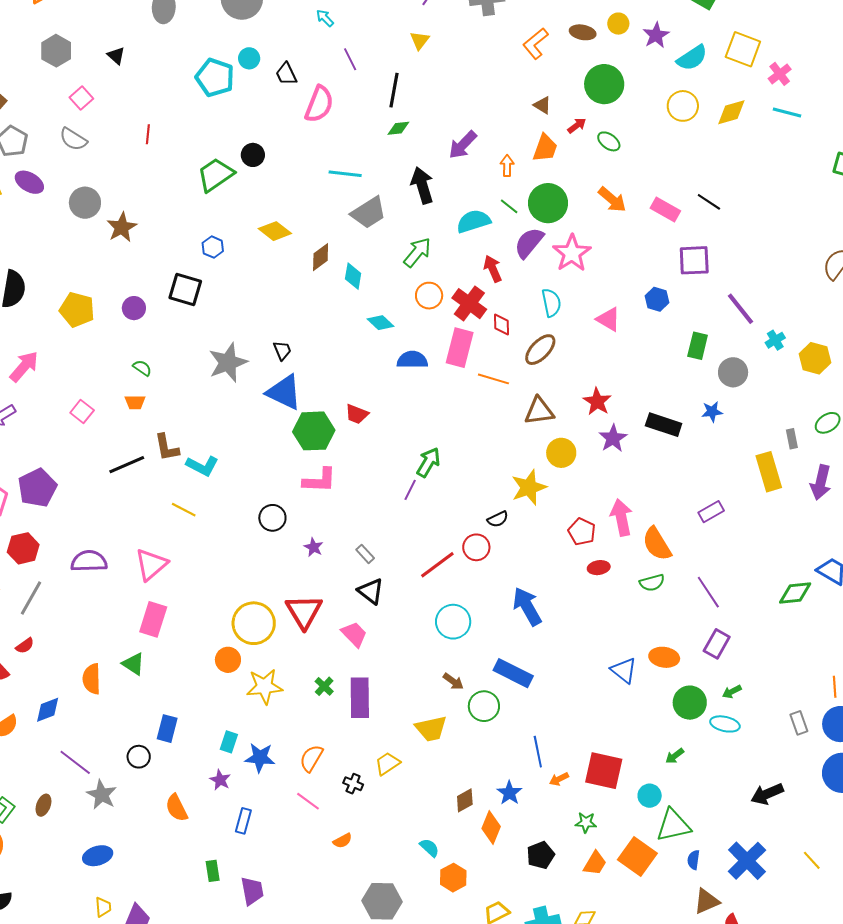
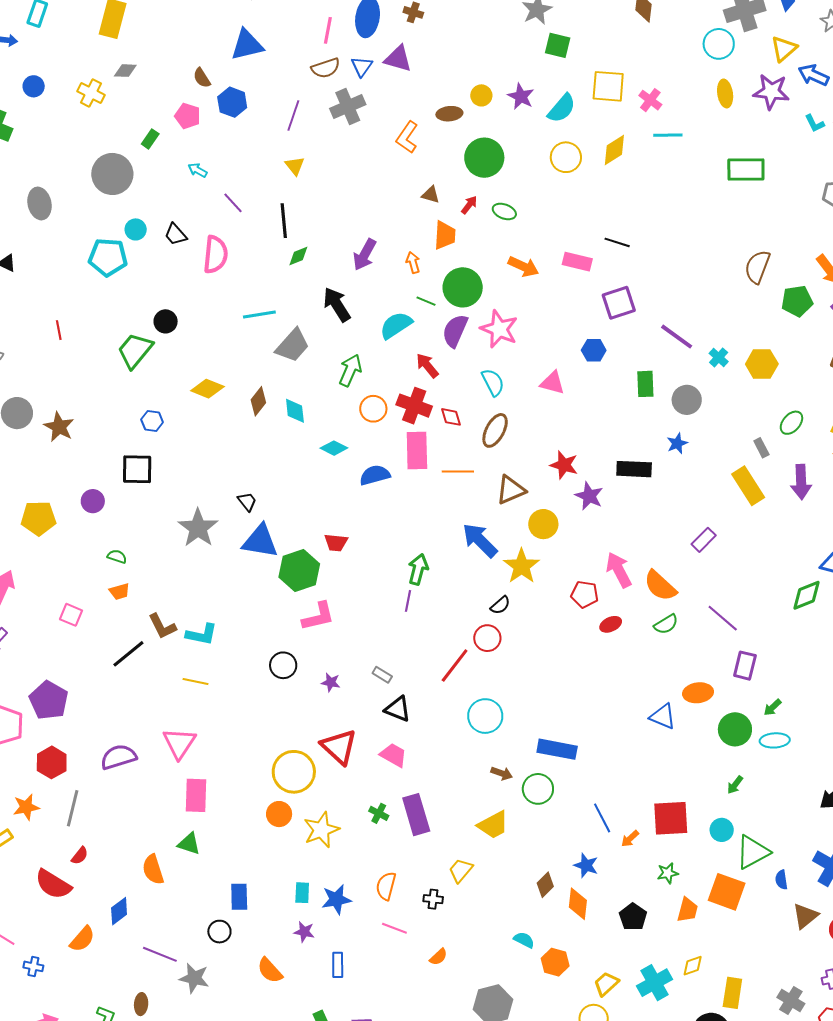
blue arrow: (527, 606) -> (480, 540), moved

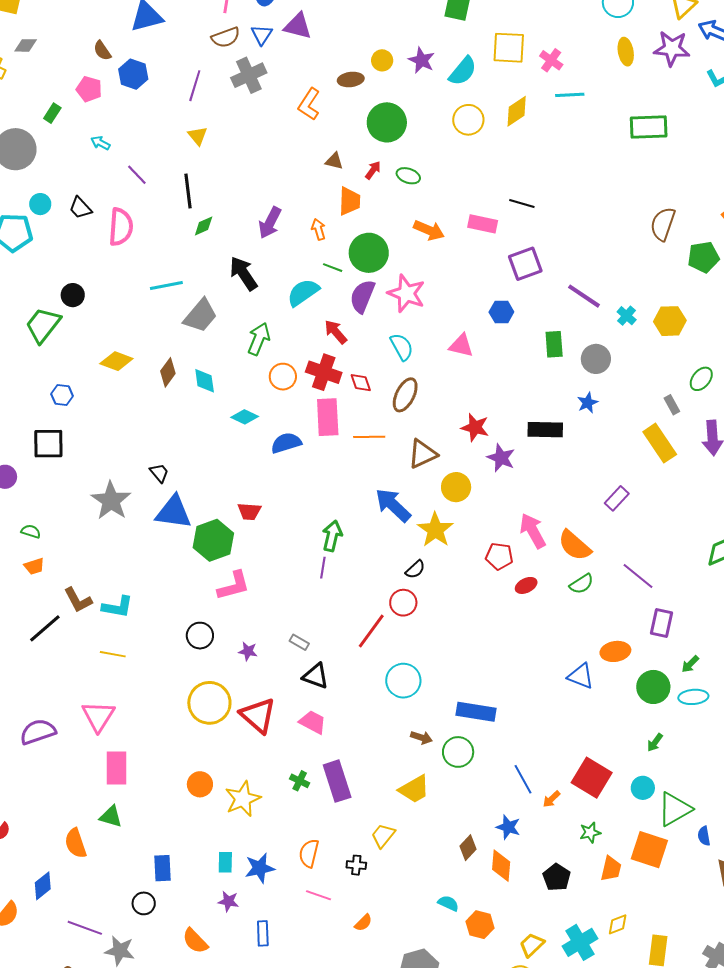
yellow circle: (294, 772) -> (209, 703), moved
red square: (671, 818) -> (592, 778), turned 36

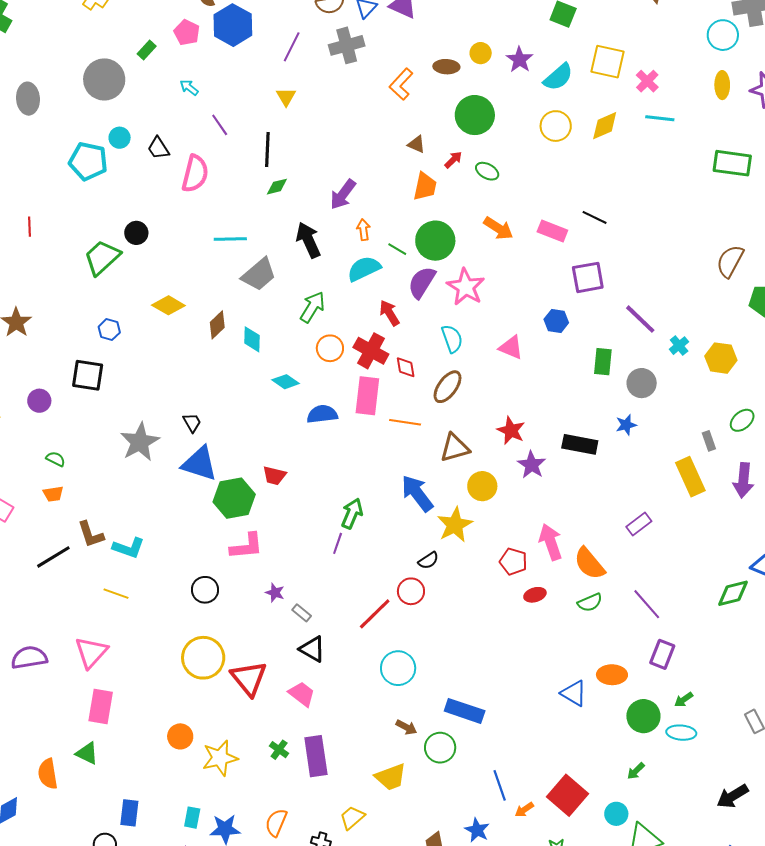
blue hexagon: (133, 74) -> (233, 25), size x1.4
orange arrow: (318, 229) -> (363, 230), moved
purple star: (248, 651) -> (275, 593), moved

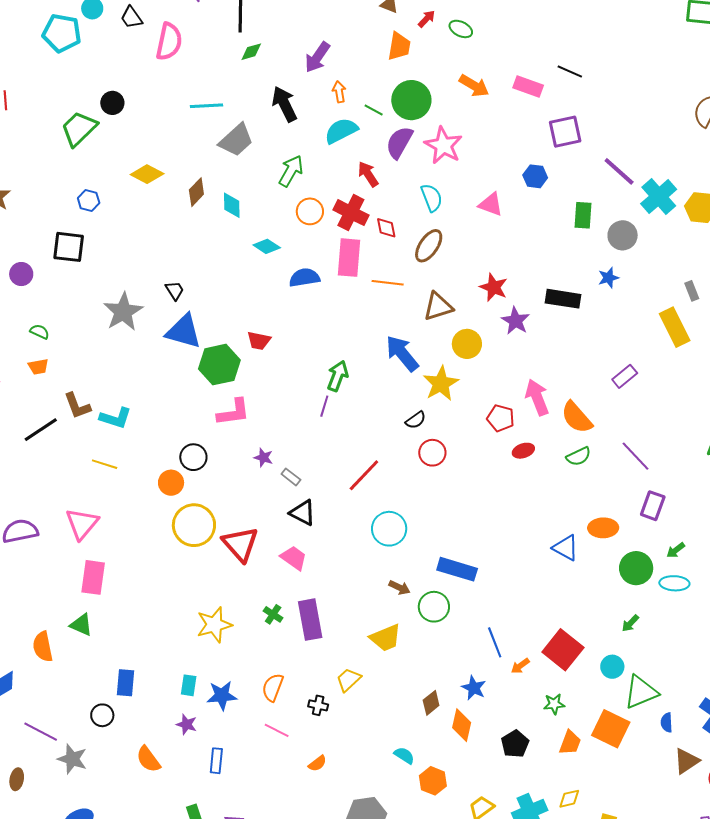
cyan cross: (679, 346) -> (659, 197), size x1.8
red circle: (411, 591) -> (432, 453), moved
orange circle: (180, 736) -> (171, 483), moved

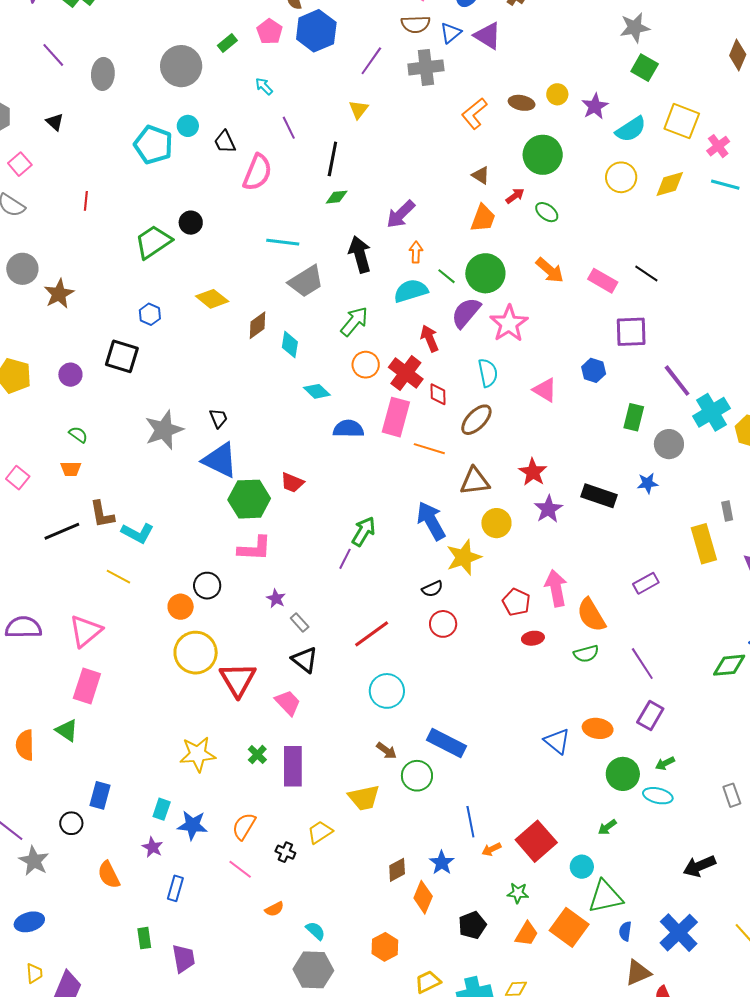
cyan semicircle: (404, 755) -> (315, 931), moved

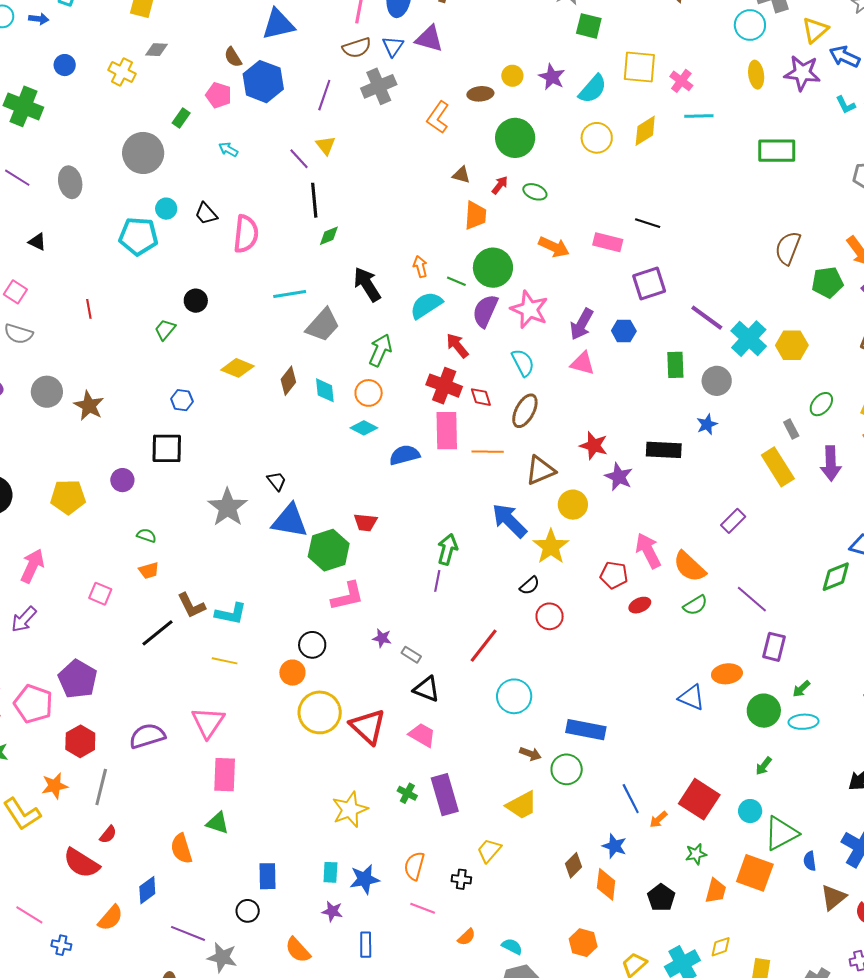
purple line: (289, 128) -> (299, 159), moved
purple arrow: (401, 214) -> (582, 324), moved
green trapezoid: (153, 242) -> (165, 330), size x0.6
orange circle: (366, 365) -> (369, 393), moved

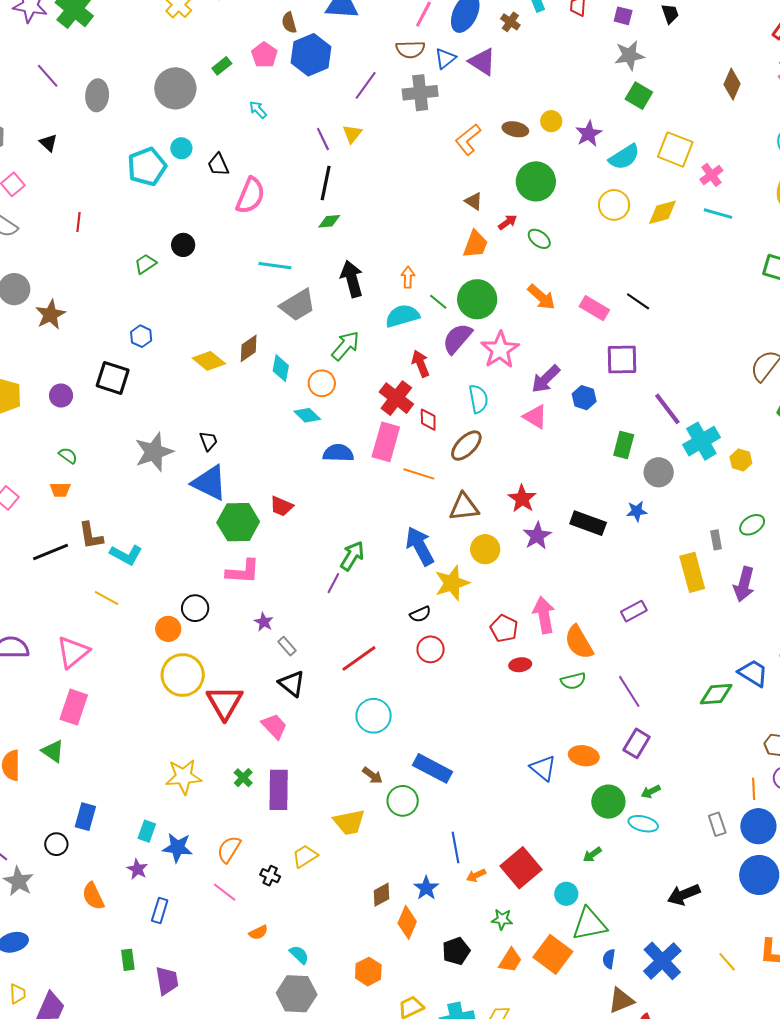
cyan pentagon: (138, 236) -> (147, 167), turned 30
yellow hexagon: (792, 345) -> (741, 460), size x0.7
yellow diamond: (237, 368) -> (209, 361), moved

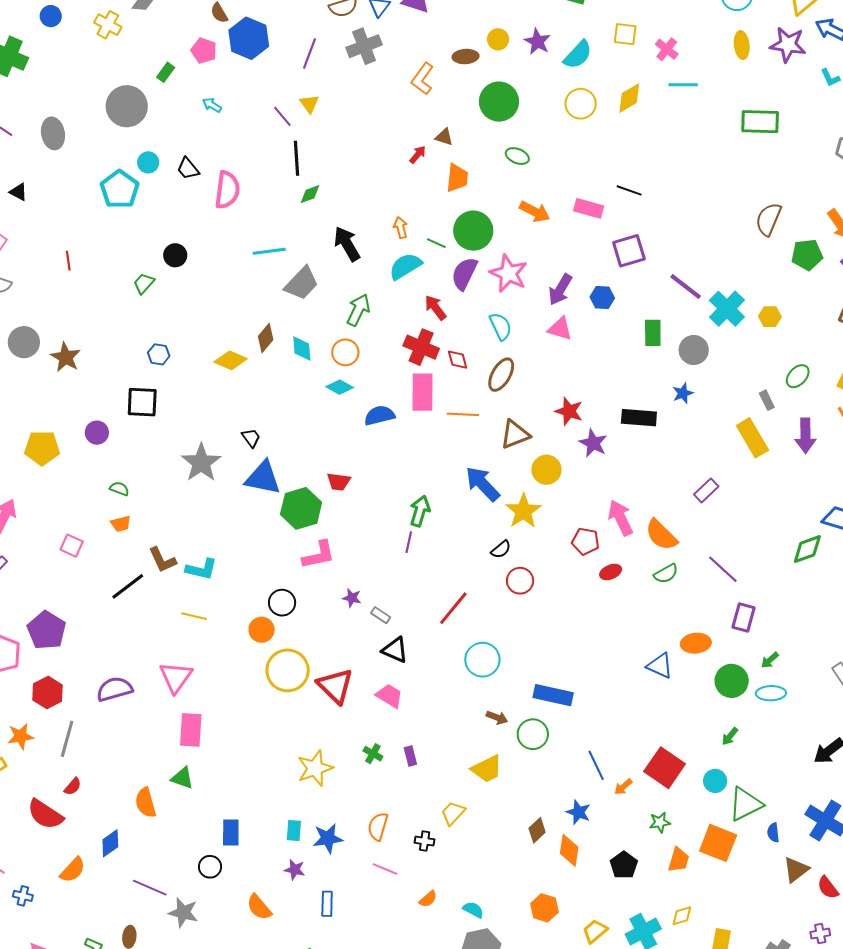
yellow square: (675, 149) -> (625, 34), size x0.7
red arrow: (508, 222) -> (418, 155), moved
purple rectangle: (279, 790) -> (410, 756), size x0.5

